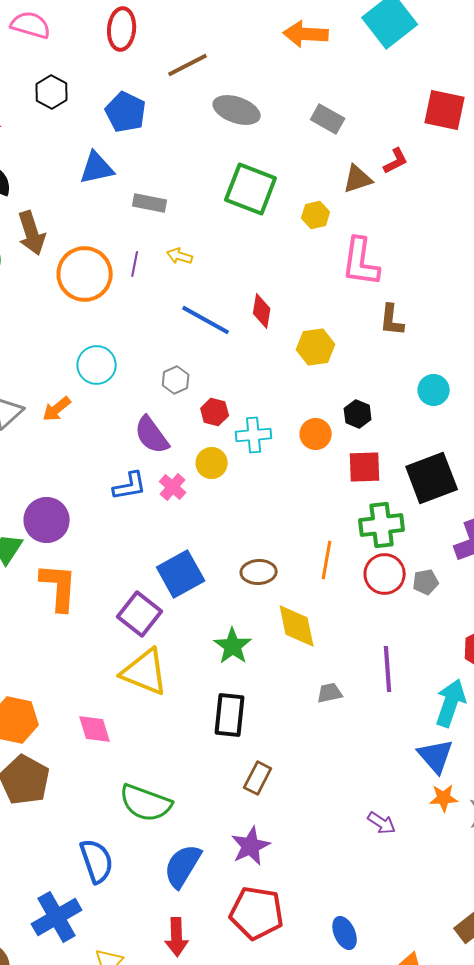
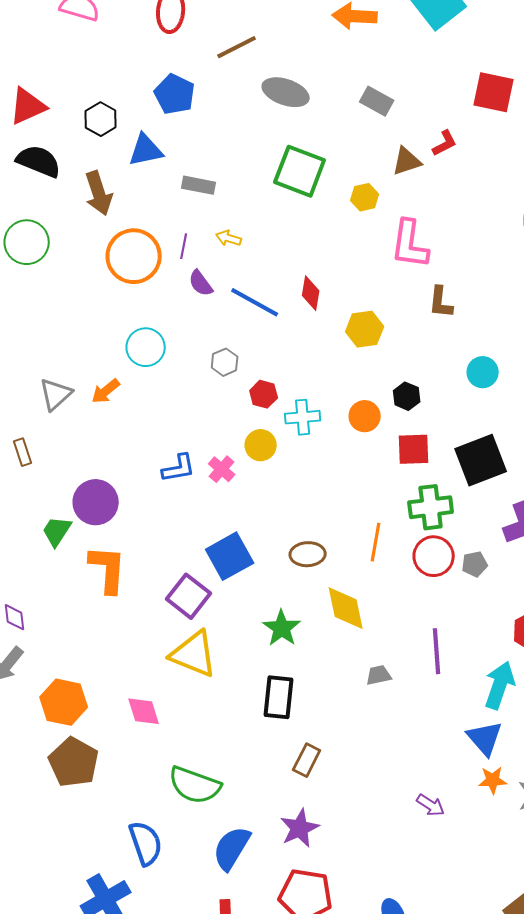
black hexagon: (52, 92) -> (101, 119), moved
brown arrow: (32, 233) -> (99, 193), moved
purple semicircle: (152, 435) -> (201, 283), moved, size x0.7

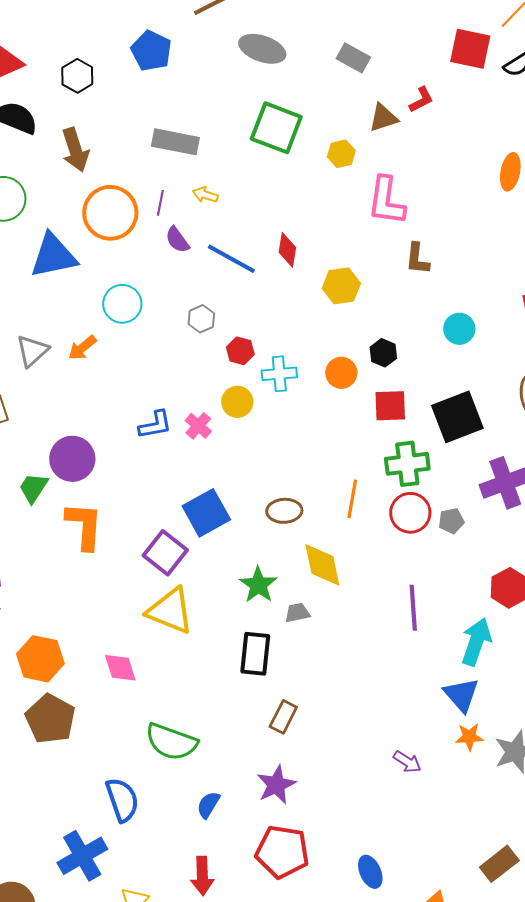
blue triangle: (146, 150) -> (53, 256), moved, size x1.4
gray rectangle: (199, 185) -> (175, 142), size x1.4
gray trapezoid: (379, 675) -> (297, 613), moved
blue semicircle: (232, 848) -> (208, 805), size x0.6

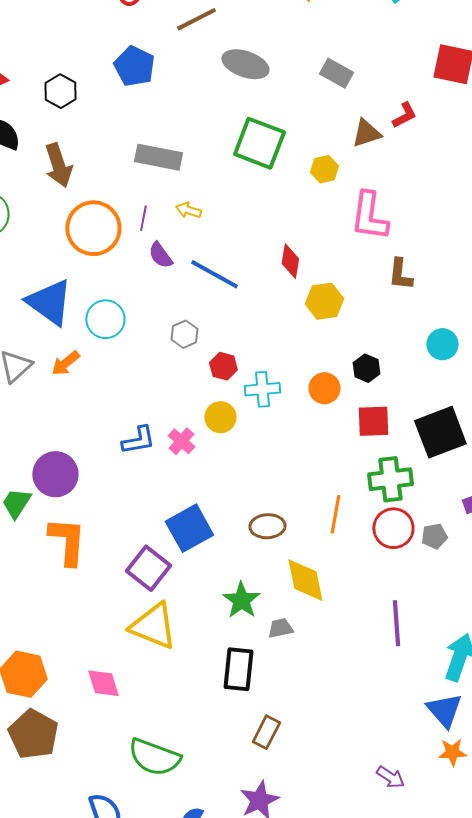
red diamond: (287, 250) -> (290, 261), moved
blue triangle: (53, 256) -> (49, 302), moved, turned 48

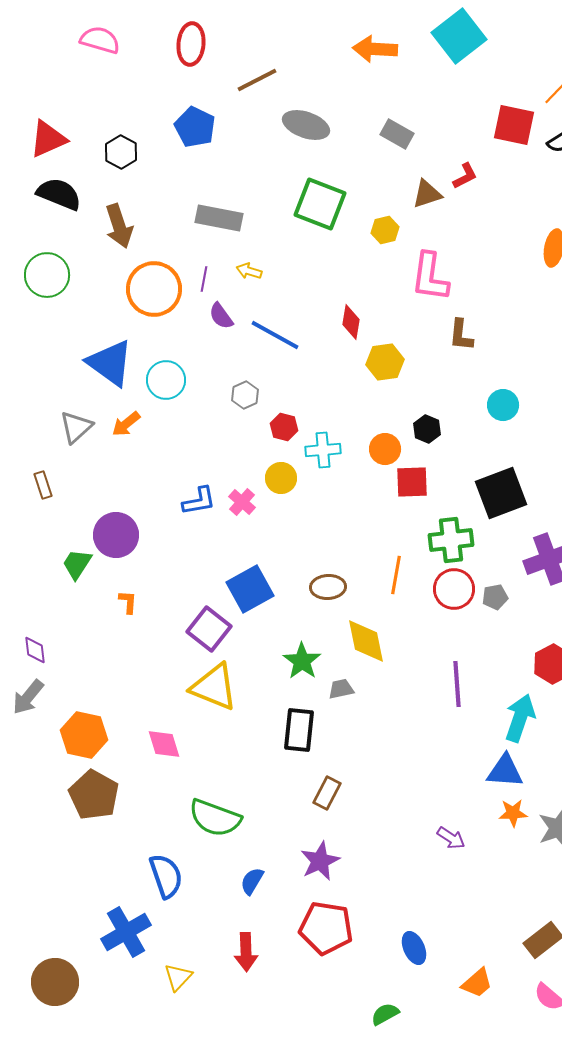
red square: (373, 421) -> (412, 482), moved
orange L-shape: (67, 541) -> (128, 602), size x0.5
blue triangle: (444, 710) -> (505, 771), turned -45

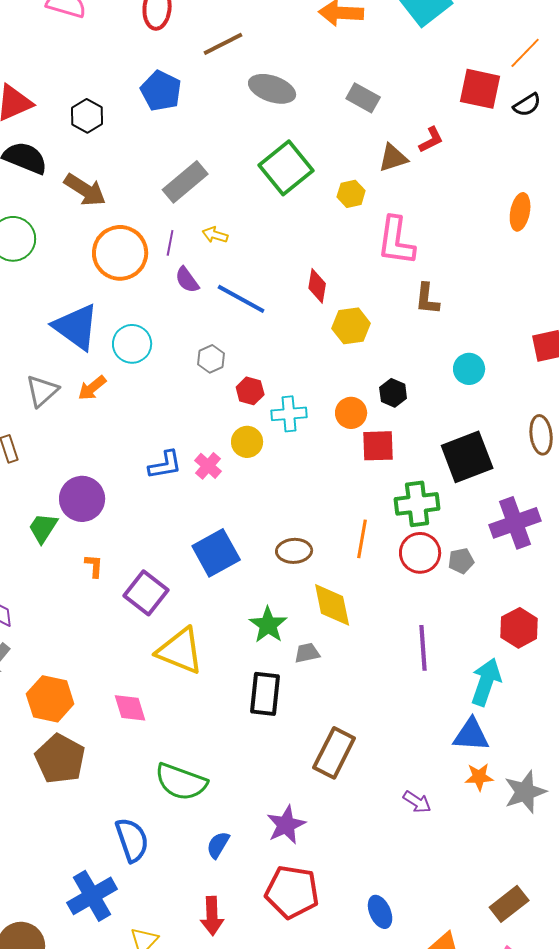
green square: (320, 204) -> (286, 168), turned 30
gray rectangle: (219, 218) -> (185, 182), turned -51
brown arrow: (119, 226) -> (85, 190), turned -39
purple square: (209, 629) -> (146, 593), moved
brown rectangle: (327, 793) -> (334, 753), moved, size x1.5

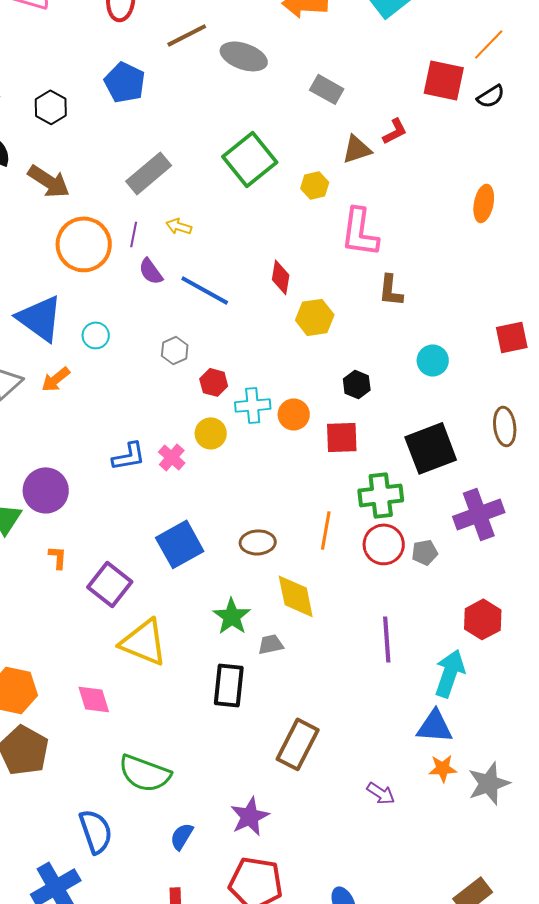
gray ellipse: (272, 89) -> (244, 56), moved
cyan circle: (132, 344) -> (96, 335), size x0.7
orange circle: (351, 413) -> (294, 414), moved

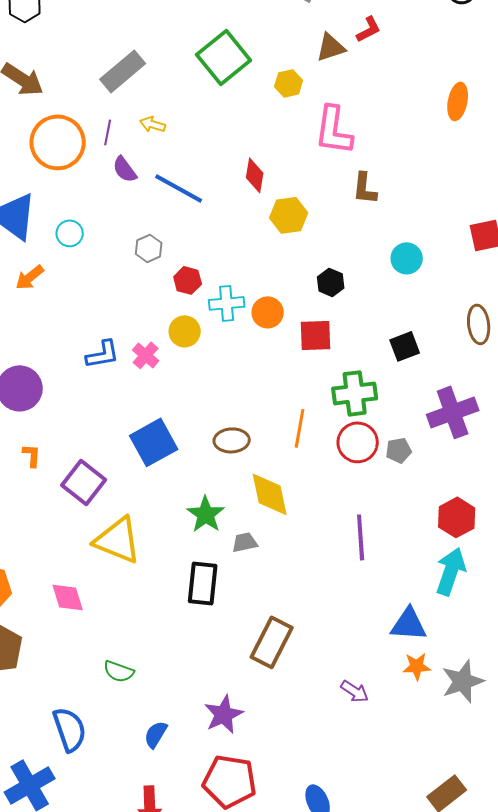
black square: (431, 448) -> (405, 346), size x0.6
cyan arrow: (450, 673) -> (451, 571), moved
green semicircle: (145, 773) -> (119, 671), size x0.6

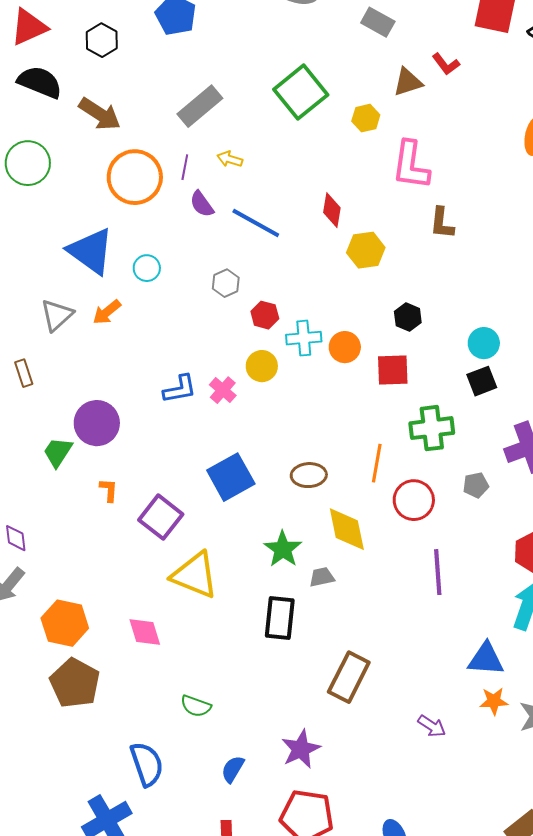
red L-shape: (369, 29) -> (446, 64), turned 80
cyan circle: (407, 258) -> (484, 343), moved
red circle: (358, 442) -> (414, 500), moved

